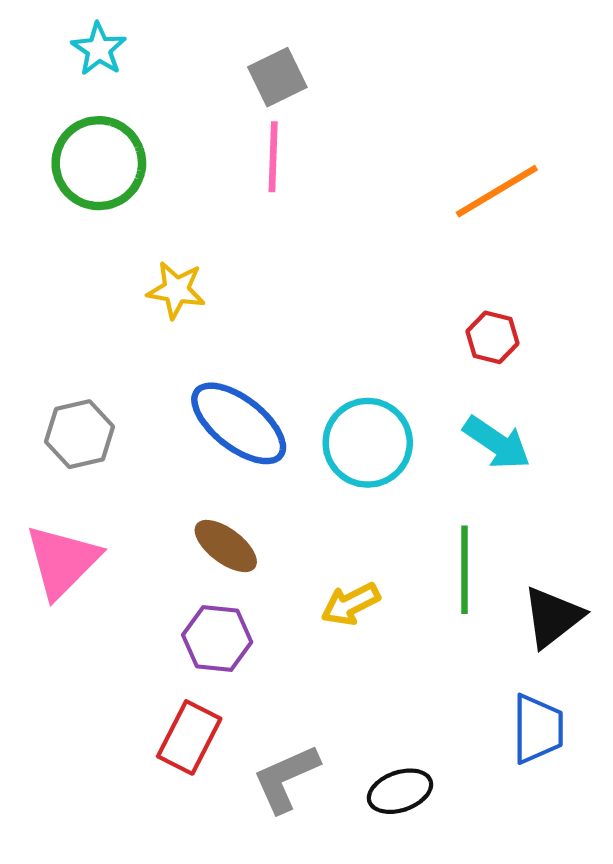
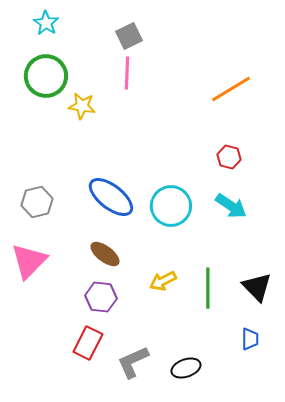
yellow star: (176, 290) -> (82, 106), moved
green line: (465, 570) -> (208, 288), moved
black triangle: (553, 617) -> (257, 287), turned -36
blue trapezoid: (538, 729) -> (250, 339), size x0.7

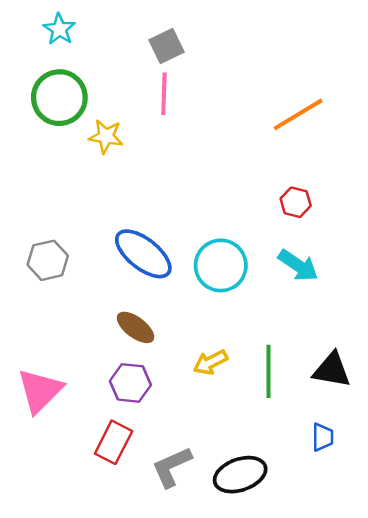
pink triangle: (29, 261) -> (40, 391), moved
black triangle: (257, 287) -> (332, 370), turned -36
black ellipse: (186, 368) -> (240, 475), size x1.4

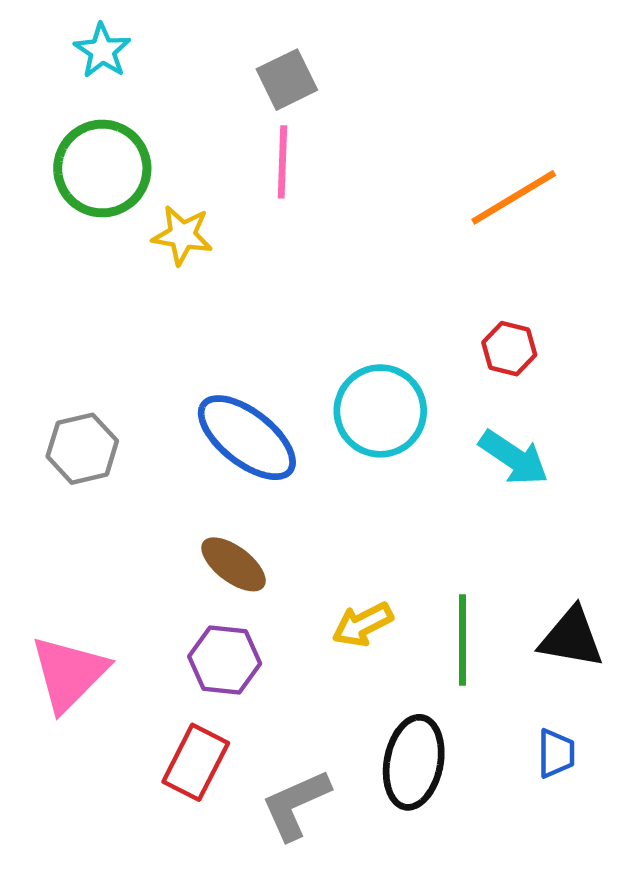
cyan circle: (221, 265) -> (380, 411), moved
black ellipse: (240, 475) -> (414, 762), moved, turned -60

